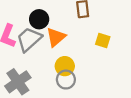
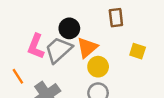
yellow circle: (65, 66) -> (98, 67), moved

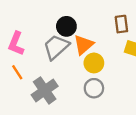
brown rectangle: (116, 18) -> (121, 24), moved
pink L-shape: (36, 46) -> (16, 44), moved

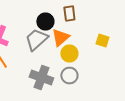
brown rectangle: (121, 24) -> (69, 14), moved
gray cross: (45, 90) -> (41, 78), moved, turned -35

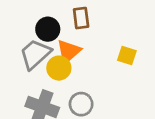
yellow circle: (69, 54) -> (59, 68), moved

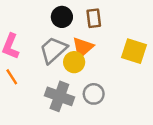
black circle: (48, 29) -> (62, 17), moved
yellow square: (127, 56) -> (134, 51), size x1.5

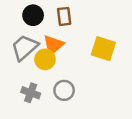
gray cross: (59, 96) -> (31, 93), size x0.7

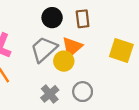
gray cross: (31, 93) -> (50, 94), turned 30

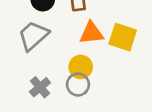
orange triangle: (72, 47) -> (91, 33), moved, turned 35
yellow circle: (64, 61) -> (81, 67), moved

